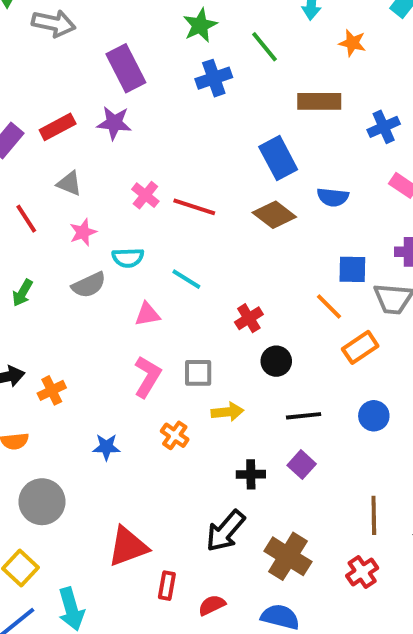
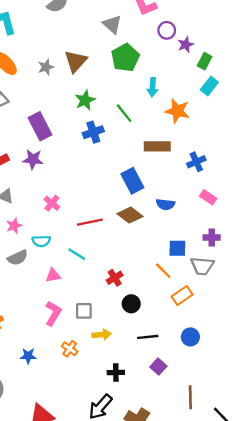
orange star: (352, 43) -> (177, 111), size x1.5
red line: (194, 207) -> (90, 222), moved, turned -30
purple square: (302, 465) -> (158, 367), moved

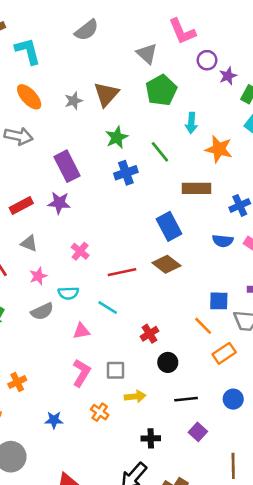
blue semicircle: (166, 204) -> (223, 241), moved

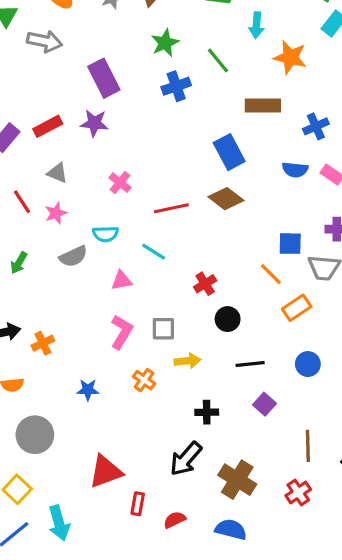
pink star: (38, 276) -> (56, 213), moved

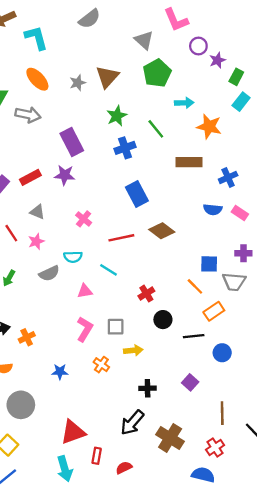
cyan arrow: (256, 25) -> (184, 103), turned -96
blue rectangle: (229, 152) -> (137, 194), moved
black line: (250, 364) -> (194, 336), moved
cyan arrow: (59, 523) -> (65, 469), moved
blue semicircle: (231, 529) -> (203, 475), moved

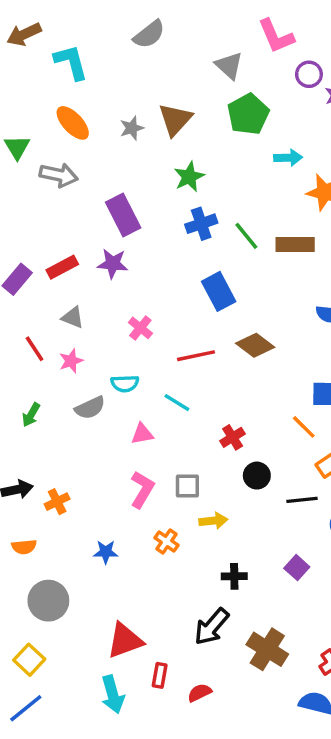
green line: (156, 129) -> (246, 236), moved

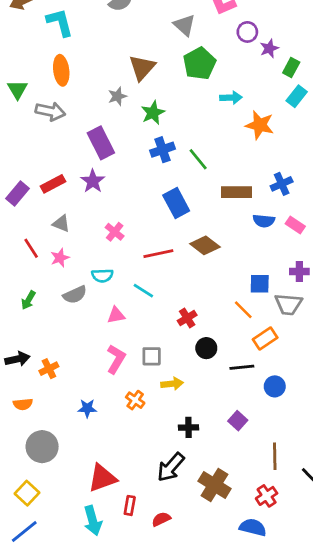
orange ellipse: (73, 123) -> (61, 70), turned 36
gray star: (132, 128) -> (117, 96), moved
brown rectangle: (295, 245) -> (236, 192), moved
purple star: (113, 264) -> (93, 181), turned 30

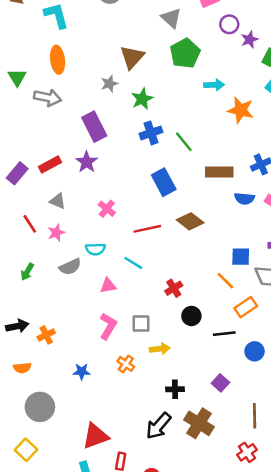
brown cross: (215, 485) -> (199, 423), moved

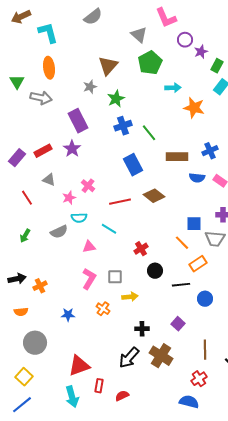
pink star: (56, 233) -> (69, 198), moved

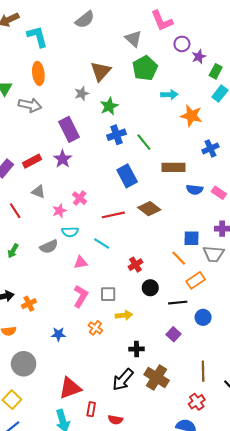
blue cross: (210, 151) -> (210, 148), moved
purple square: (178, 324) -> (173, 334), moved
red semicircle: (122, 396) -> (115, 420), turned -144

